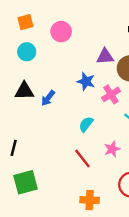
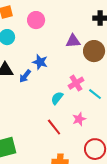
blue star: (86, 81) -> (40, 62), moved
pink cross: (111, 94) -> (76, 83), moved

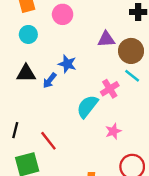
cyan line: (95, 94) -> (132, 76), moved
cyan semicircle: (57, 98) -> (87, 106), size x1.5
red line: (54, 127) -> (48, 141), moved

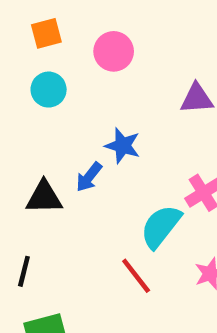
black triangle: (26, 73) -> (44, 197), moved
red line: (48, 141) -> (136, 276), moved

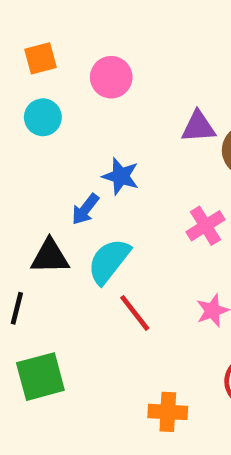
black triangle: (44, 197) -> (50, 256), moved
cyan semicircle: (161, 226) -> (109, 261), moved

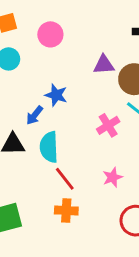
cyan semicircle: (109, 261) -> (49, 147), turned -40
orange cross: (168, 412) -> (66, 211), moved

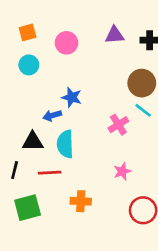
purple triangle: (104, 65) -> (115, 35), moved
blue arrow: (35, 115) -> (52, 116), turned 36
red line: (65, 179) -> (50, 173), moved, turned -55

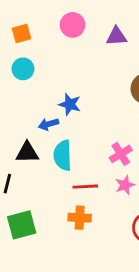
pink circle: (66, 43) -> (73, 25), moved
pink cross: (118, 125) -> (121, 154), moved
red line: (50, 173) -> (85, 187), moved

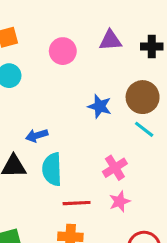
pink circle: (73, 25) -> (63, 51), moved
blue star: (70, 104) -> (100, 106), moved

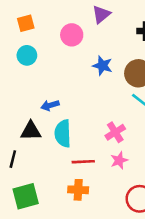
purple triangle: (110, 40) -> (101, 14), moved, turned -36
blue star: (100, 106) -> (102, 66), moved

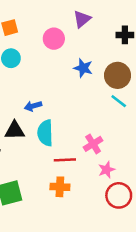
pink cross: (115, 132) -> (93, 144), moved
pink star: (119, 160) -> (106, 170), moved

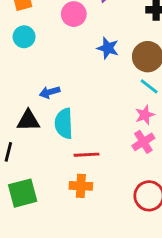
pink cross: (93, 144) -> (143, 142), moved
pink star: (106, 170) -> (145, 115), moved

